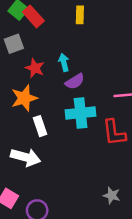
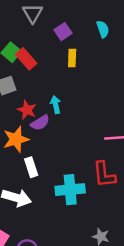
purple semicircle: (75, 81) -> (40, 123), moved
cyan cross: (81, 113) -> (70, 190), moved

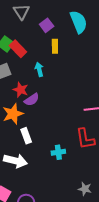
cyan semicircle: (103, 29) -> (79, 22), size x1.6
cyan arrow: (56, 105) -> (39, 69), moved
cyan cross: (70, 190) -> (58, 152), size x0.6

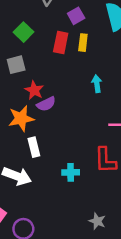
red rectangle: (18, 49) -> (61, 42), moved, turned 48
cyan arrow: (39, 69) -> (97, 84), moved

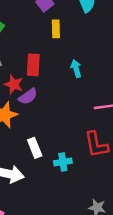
red rectangle: (61, 42) -> (33, 65), moved
white rectangle: (34, 147) -> (35, 148), moved

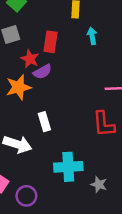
cyan arrow: (76, 68) -> (92, 36), moved
cyan cross: (63, 162) -> (68, 167), moved, size x1.6

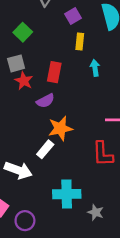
red star: (30, 59) -> (24, 81), moved
orange star: (18, 87) -> (60, 128), moved
white rectangle: (44, 122) -> (45, 149), turned 54

